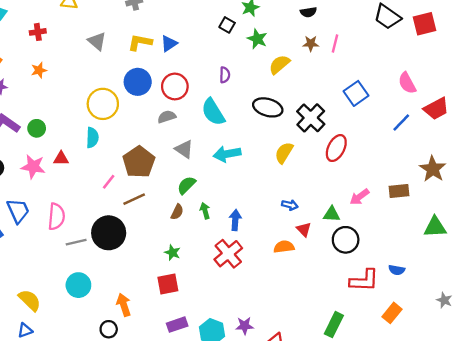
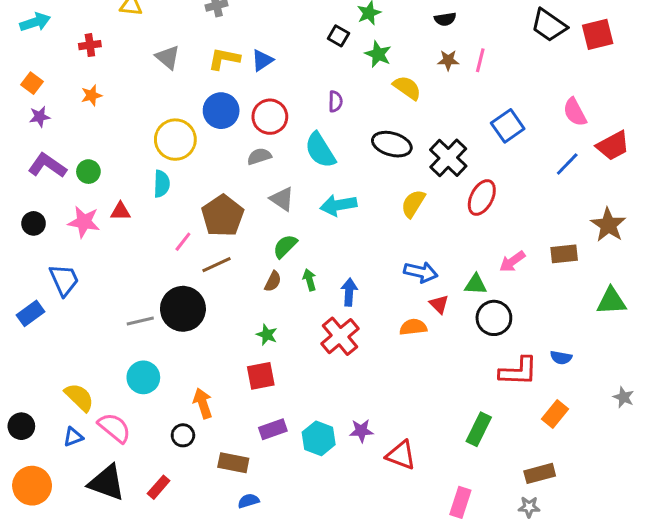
yellow semicircle: (279, 64) -> (407, 88), turned 75
blue arrow: (290, 205) -> (421, 272), size x1.5
pink semicircle: (56, 217) -> (114, 428), moved, turned -56

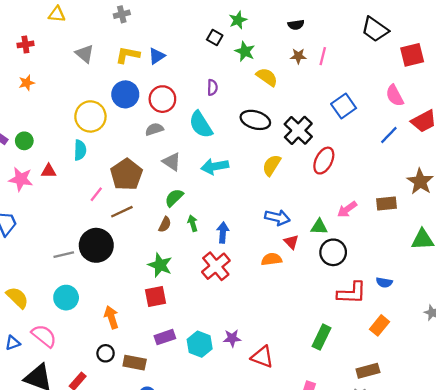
red square: (598, 34) -> (412, 55), moved
green star: (267, 335) -> (160, 265), size x1.5
yellow semicircle: (79, 397) -> (17, 298), moved
black circle: (183, 435) -> (106, 353), moved

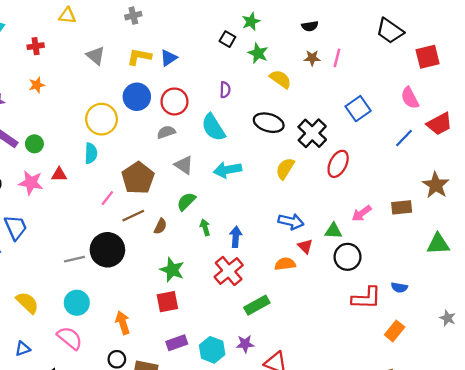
brown semicircle: (165, 224) -> (160, 226), moved
pink semicircle: (44, 336) -> (70, 338), moved
green rectangle: (322, 337) -> (257, 305), moved, turned 35

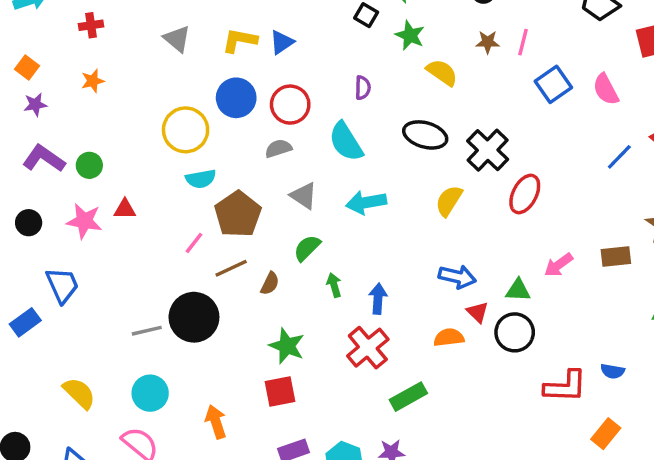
pink semicircle: (410, 98) -> (606, 89), moved
blue square: (358, 109) -> (553, 84), moved
cyan semicircle: (91, 153) -> (201, 179), moved, turned 78
black circle: (348, 257) -> (515, 332), moved

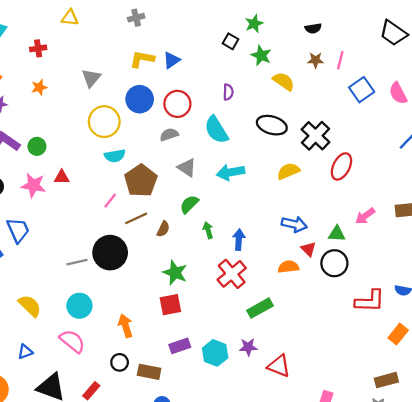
gray triangle: (177, 39) -> (91, 78), moved, turned 30
yellow semicircle: (449, 201) -> (288, 171), turned 35

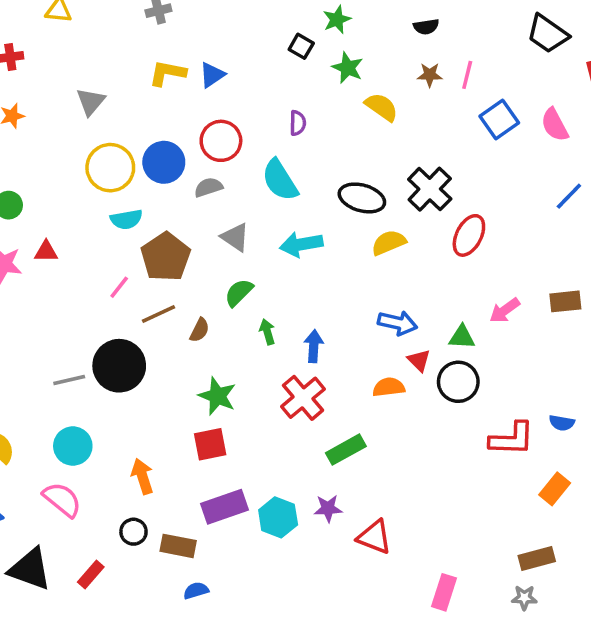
blue circle: (140, 99) -> (164, 162), moved
black ellipse: (272, 125) -> (362, 198), moved
purple rectangle: (180, 346) -> (224, 507), size x1.4

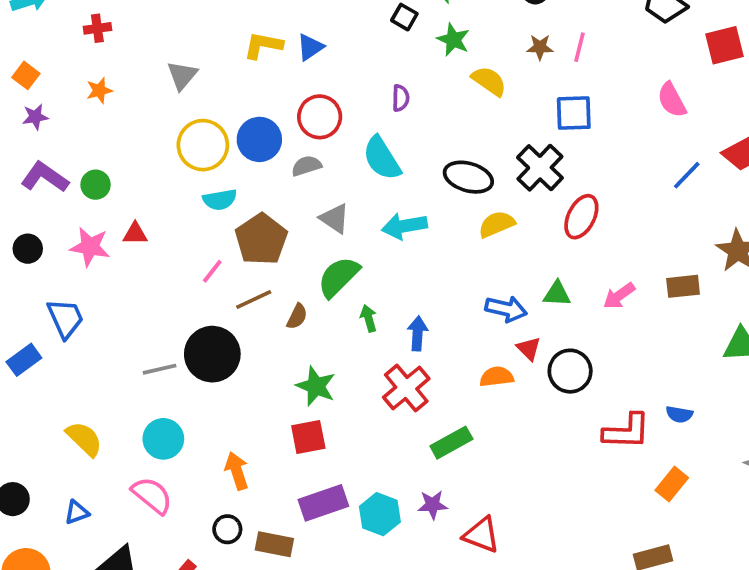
blue square: (499, 119) -> (574, 113), moved, turned 33
green semicircle: (239, 293) -> (338, 277), size x1.4
green triangle: (462, 337) -> (557, 294), moved

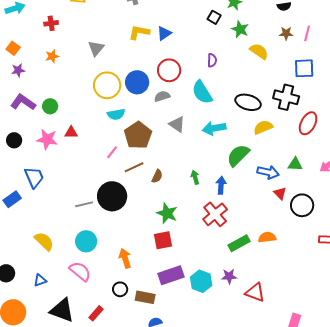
black cross: (540, 168) -> (286, 97), turned -30
green semicircle: (338, 277) -> (238, 155), moved
orange semicircle: (497, 377) -> (267, 237), moved

